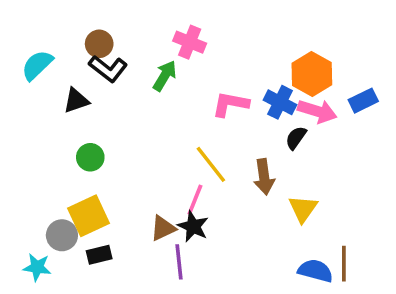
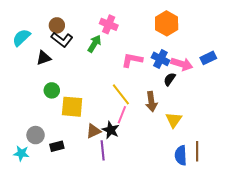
orange hexagon: (312, 74) -> (167, 23), moved
pink line: (195, 200) -> (122, 115), moved
yellow square: (89, 216) -> (72, 107), moved, turned 30
blue semicircle: (315, 271) -> (181, 155), turned -108

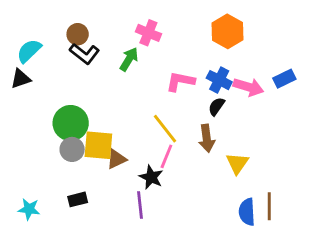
black triangle: (44, 58) -> (21, 79), moved
black semicircle: (170, 79) -> (216, 106), moved
green circle: (52, 90) -> (71, 123), size x1.6
brown triangle: (93, 131) -> (116, 159), moved
gray circle: (36, 135) -> (72, 149), moved

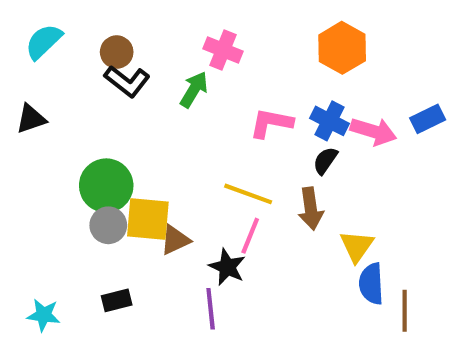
cyan semicircle: (29, 51) -> (44, 42), moved
yellow line: (165, 129) -> (248, 194), turned -32
blue semicircle: (247, 212) -> (371, 284), moved

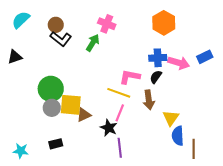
blue cross: (330, 121) -> (158, 58), turned -30
pink L-shape: (271, 123) -> (130, 77), moved
purple line: (211, 309) -> (120, 148), moved

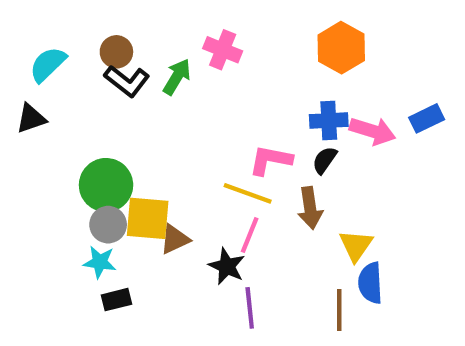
cyan semicircle: (21, 20) -> (48, 64), moved
green arrow: (93, 43) -> (177, 77), moved
brown line: (194, 149) -> (339, 310), moved
cyan star: (21, 151) -> (100, 262), moved

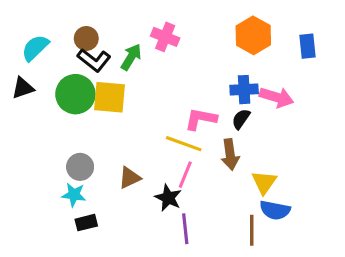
blue rectangle: (427, 118) -> (307, 46), moved, turned -70
green circle: (106, 185) -> (75, 94), moved
yellow square: (148, 218) -> (109, 97), moved
blue semicircle: (370, 283) -> (275, 210), turned -76

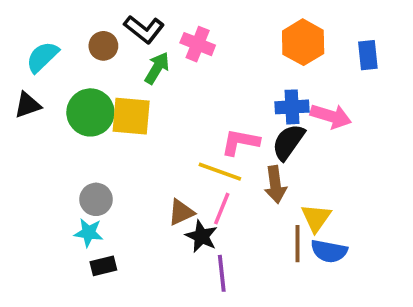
black L-shape: (94, 60) -> (144, 29), moved
black semicircle: (241, 119) -> (288, 142), size x1.5
brown triangle: (130, 178) -> (181, 212), moved
brown line: (252, 230) -> (298, 244), moved

